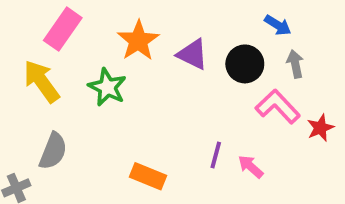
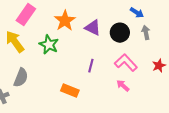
pink L-shape: (278, 107) -> (126, 63), moved
purple line: (216, 155) -> (91, 66), moved

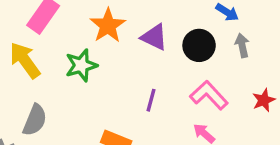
green star: (49, 45) -> (81, 65), turned 30

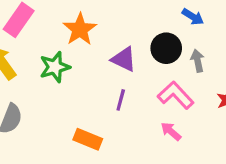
purple triangle: (154, 37) -> (124, 59), moved
gray arrow: (242, 45) -> (198, 61), moved

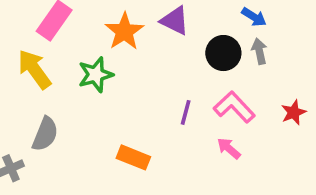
purple triangle: (124, 59) -> (175, 21), moved
gray arrow: (198, 61) -> (259, 51), moved
purple line: (121, 100) -> (186, 112), moved

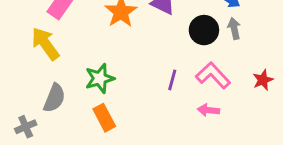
green star: (96, 75) -> (100, 78), moved
pink arrow: (229, 148) -> (208, 110), turned -35
orange rectangle: (133, 157) -> (104, 118), moved, turned 40

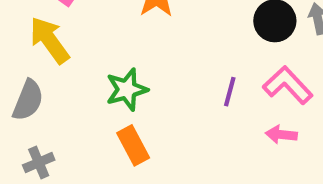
gray semicircle: (54, 98) -> (28, 100), moved
gray cross: (26, 127) -> (39, 162), moved

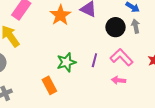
green star: (127, 89) -> (66, 62), moved

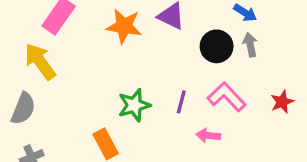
orange star: (60, 15) -> (124, 26), turned -30
pink arrow: (119, 80) -> (208, 135), moved

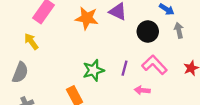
gray arrow: (250, 45) -> (179, 30), moved
yellow arrow: (40, 61) -> (31, 41), size x0.7

